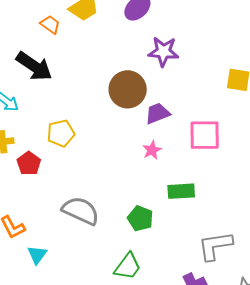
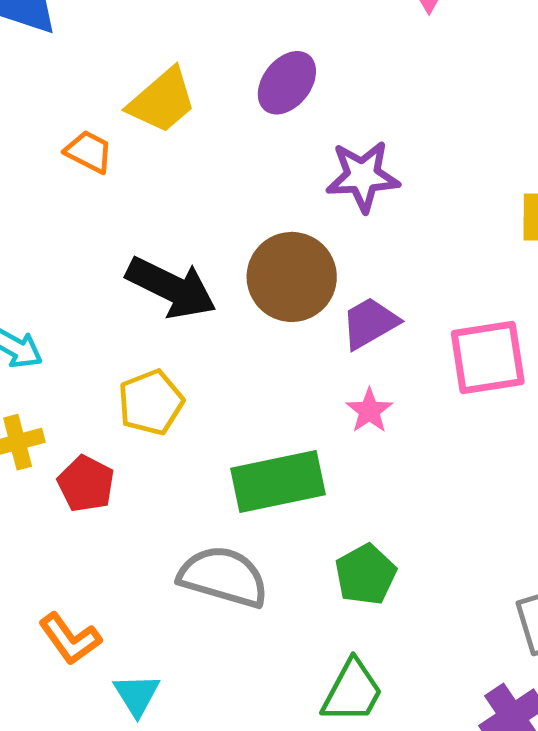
black arrow: (34, 66) -> (171, 288), moved
green rectangle: (181, 191) -> (278, 482), moved, size x1.4
green pentagon: (140, 218) -> (366, 575), turned 30

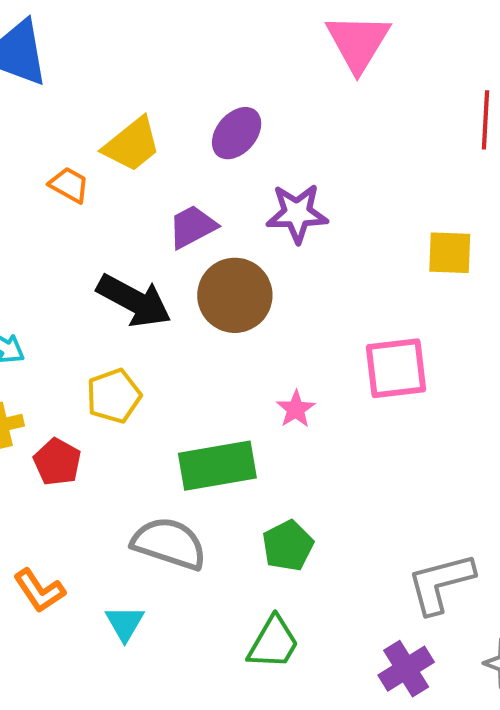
purple trapezoid: (370, 323) -> (192, 227), moved
cyan triangle: (137, 695) -> (125, 623), moved

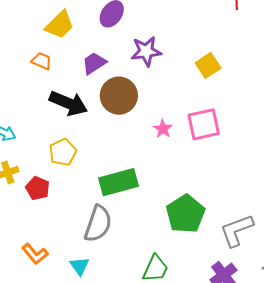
orange trapezoid: (69, 185) -> (42, 61), moved
yellow square: (450, 253) -> (208, 65), moved, turned -30
pink star: (296, 409) -> (163, 129), moved
gray semicircle: (169, 543) -> (98, 224), turned 96
green pentagon: (288, 546) -> (185, 214), moved, size x1.5

